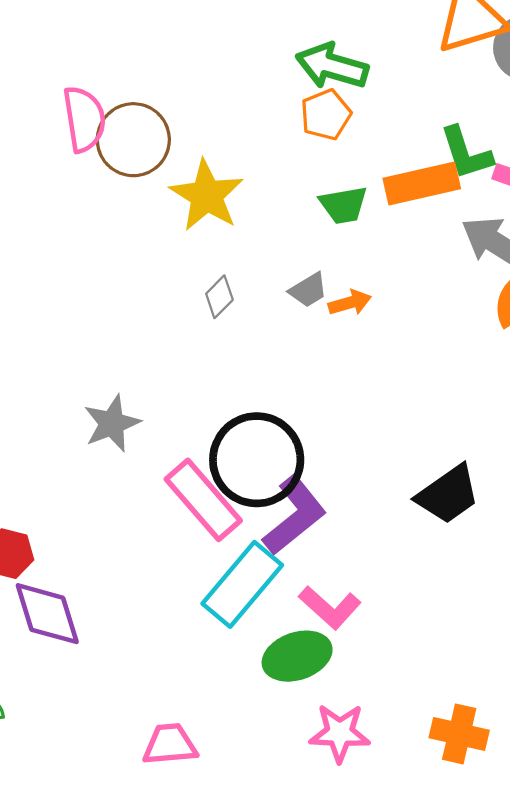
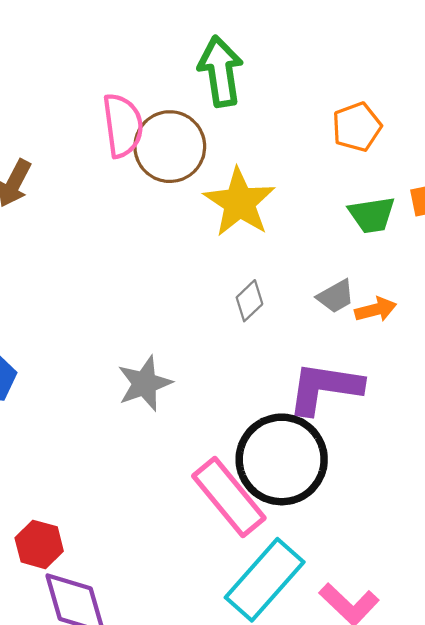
green arrow: (332, 66) -> (221, 71), moved, turned 64
gray star: (112, 423) -> (145, 383), moved
purple L-shape: (294, 515) -> (325, 388), moved, turned -134

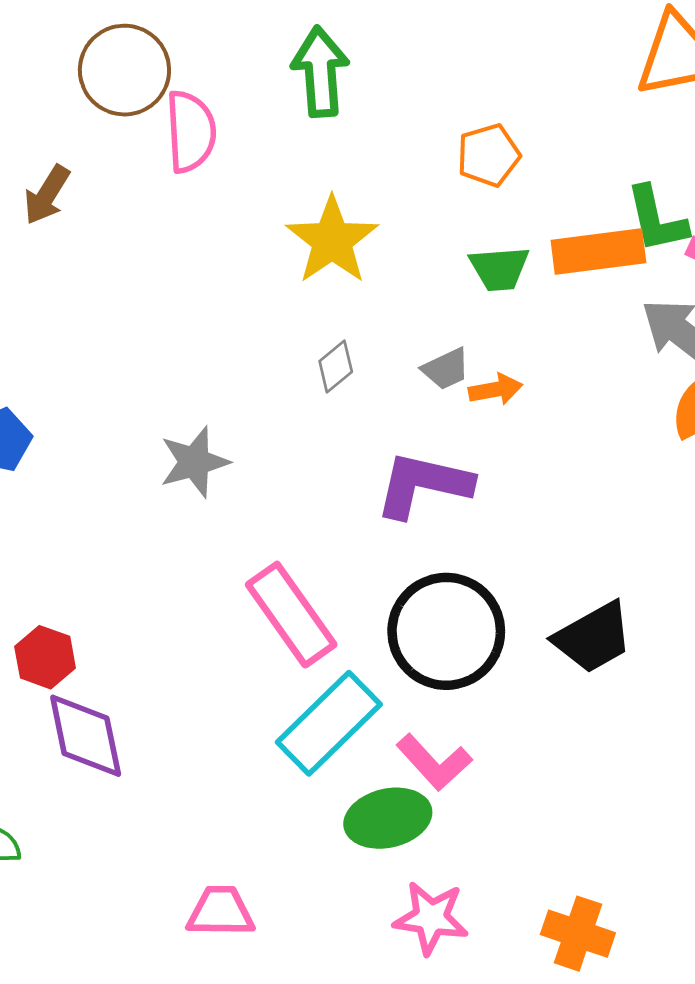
brown circle: (170, 147) -> (124, 70), moved
black circle: (282, 459) -> (446, 631), moved

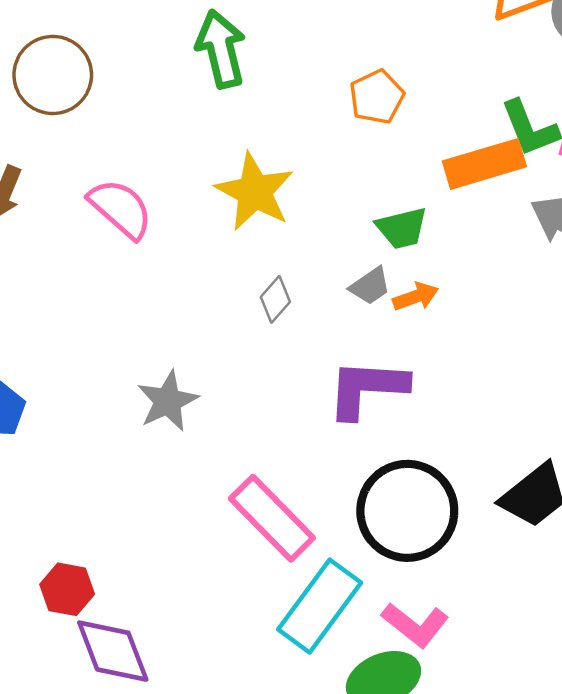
pink semicircle: (191, 131) -> (121, 209), moved, turned -36
green trapezoid: (499, 269) -> (402, 228), moved

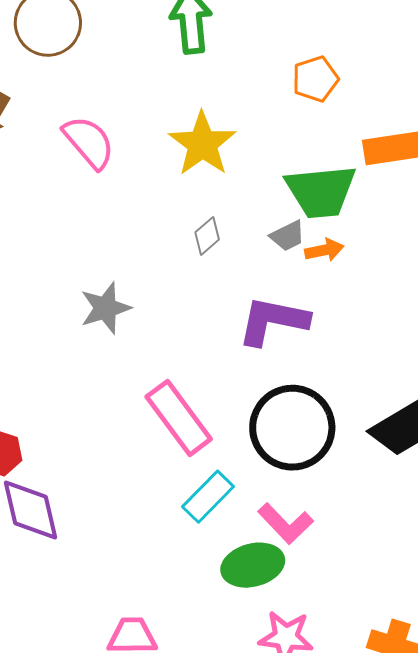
green trapezoid: (402, 228) -> (321, 191), size x1.6
cyan rectangle: (320, 606) -> (208, 497), size x0.7

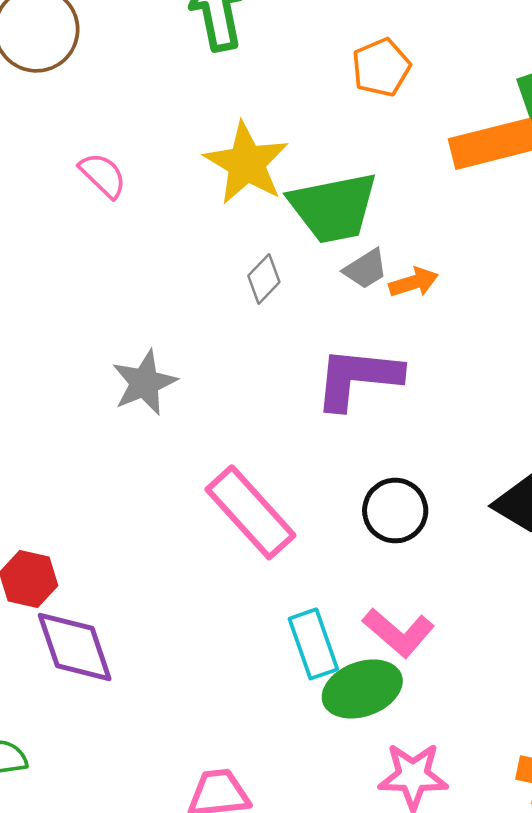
pink semicircle: (89, 142) -> (103, 175), size x0.7
green trapezoid: (321, 191) -> (333, 208), moved
black circle: (292, 428) -> (395, 511), size x0.6
cyan rectangle: (208, 497) -> (313, 644), moved, turned -58

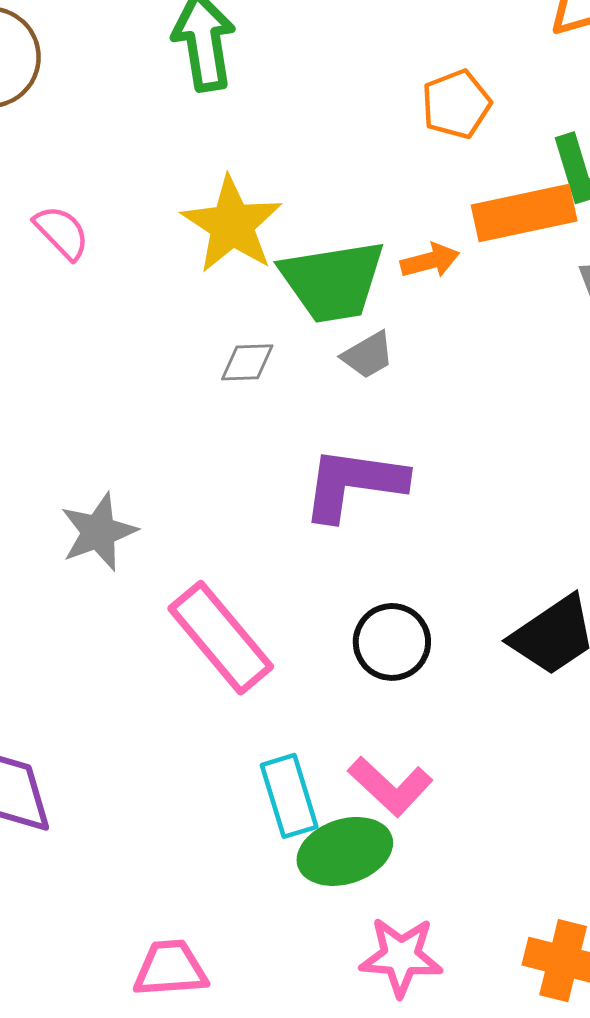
orange pentagon: (381, 67) -> (456, 104), moved
gray diamond: (264, 279) -> (247, 362), turned 42
orange arrow: (414, 282) -> (430, 261), moved
gray star: (144, 383) -> (99, 532), moved

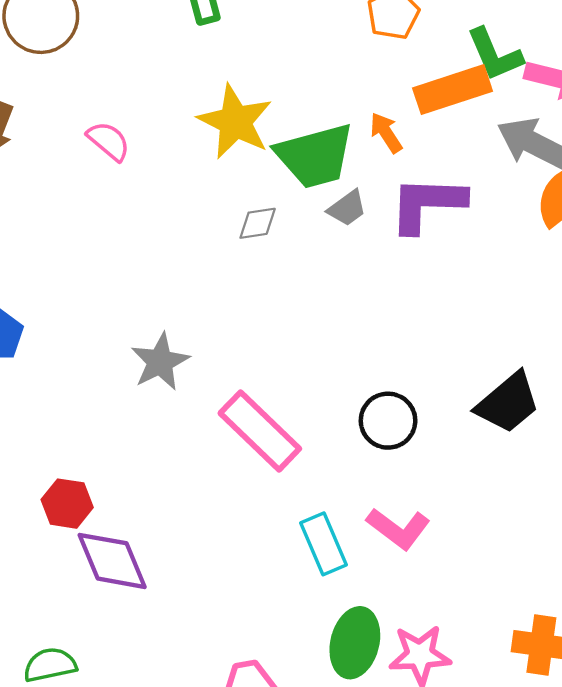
orange arrow: (430, 261) -> (386, 133), turned -102
purple L-shape: (354, 484) -> (427, 204), moved
green ellipse: (345, 851) -> (355, 643), moved, turned -52

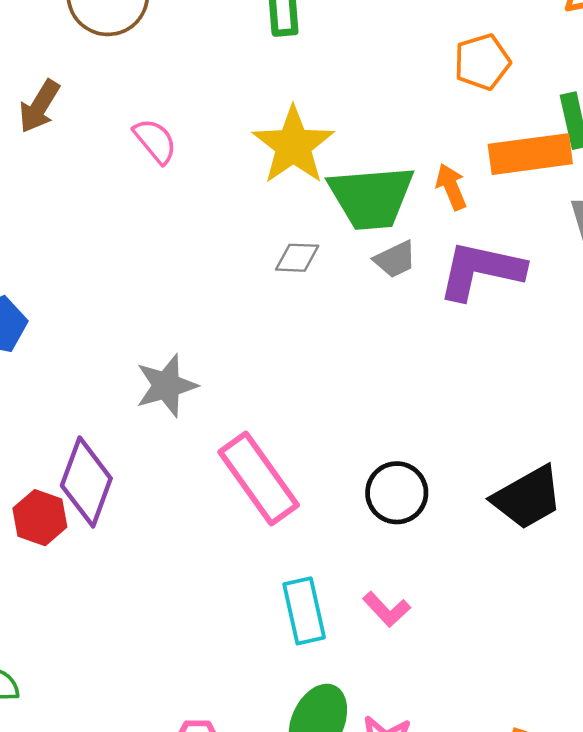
pink L-shape: (398, 529) -> (387, 609), size x0.7
purple diamond: (112, 561) -> (86, 482), moved, turned 32

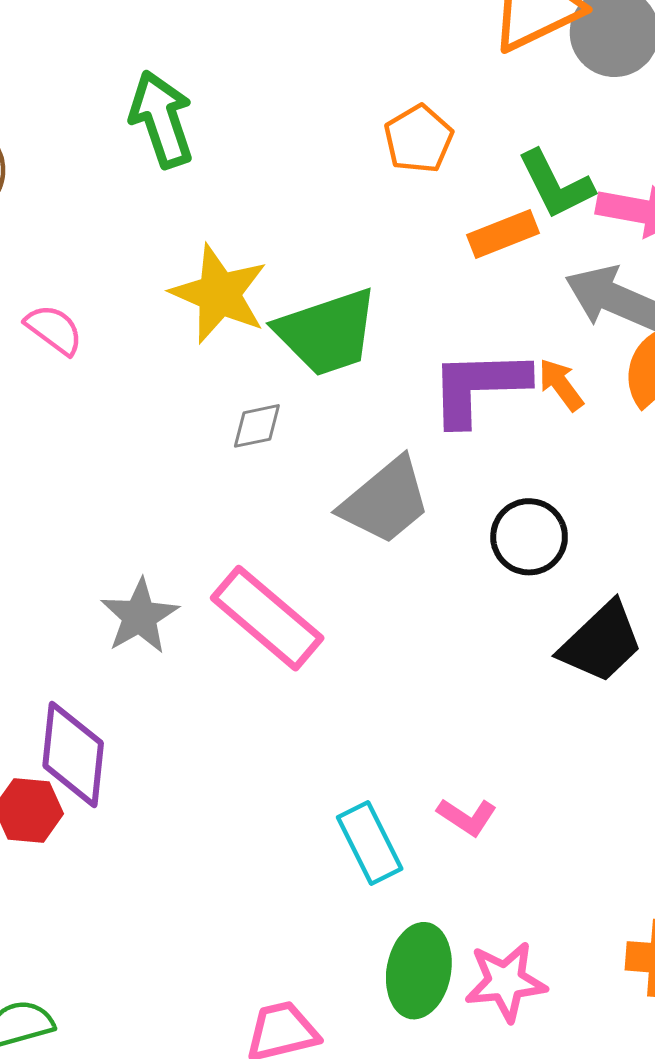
orange rectangle: (530, 154) -> (503, 234), size x0.7
orange arrow: (451, 187) -> (561, 385), moved
gray trapezoid: (395, 259) -> (385, 501), moved, size x1.8
pink rectangle: (259, 479) -> (267, 618), moved
black circle: (397, 493) -> (529, 537), moved

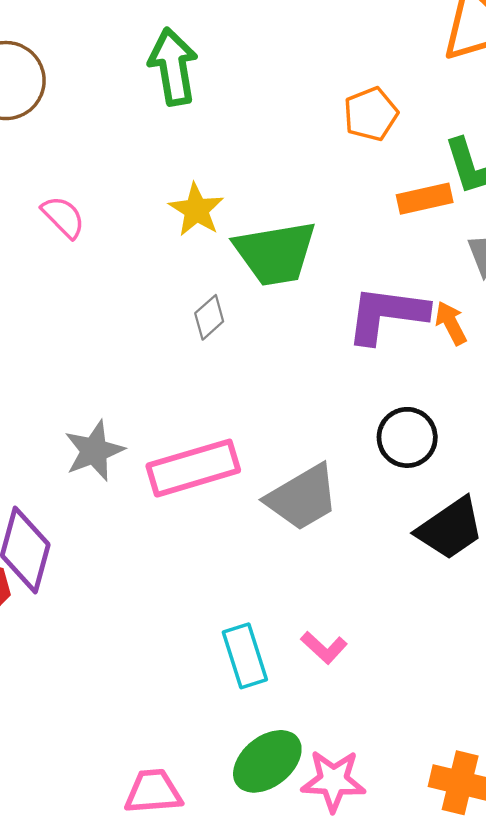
yellow star: (219, 294) -> (196, 210), size x0.7
gray diamond: (257, 426) -> (209, 317), turned -39
gray trapezoid: (385, 501) -> (302, 497), moved
pink rectangle: (267, 618) -> (193, 468), turned -66
green ellipse: (419, 971) -> (267, 761), turned 32

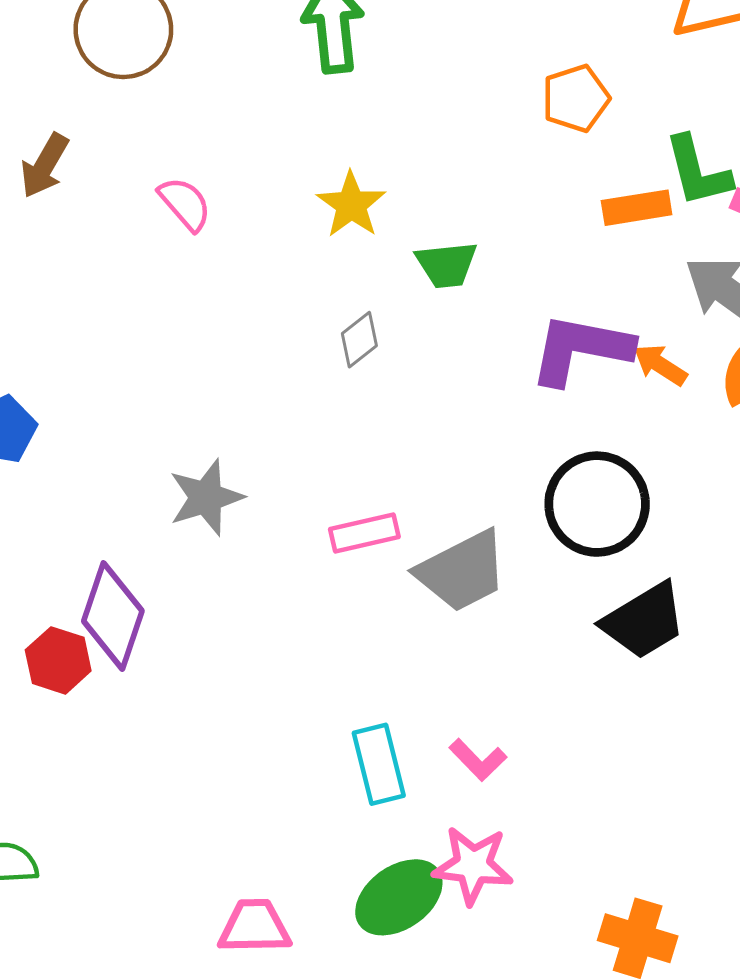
green trapezoid: (275, 253) -> (447, 265), size x0.6
orange arrow: (451, 323) -> (660, 365), turned -33
black circle: (407, 437) -> (597, 504), size x1.4
pink rectangle: (193, 468) -> (364, 533), moved, size x0.6
pink star: (333, 781) -> (473, 865), moved

